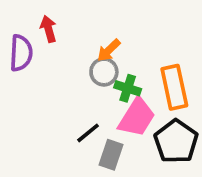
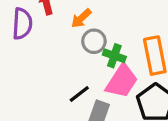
orange arrow: (109, 50) -> (81, 18), moved

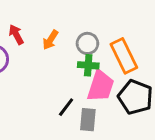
gray circle: (94, 41) -> (87, 43), moved

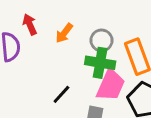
green cross: (88, 65) -> (100, 63), size x1.4
black line: (66, 107) -> (61, 94), moved

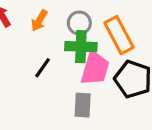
black line: (61, 94) -> (43, 68), moved

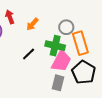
gray circle: (79, 23) -> (66, 27), moved
gray rectangle: (83, 105) -> (58, 83), moved

